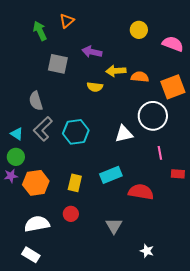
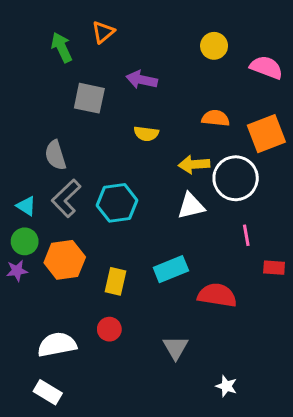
yellow arrow: (116, 71) -> (194, 164), moved
orange hexagon: (36, 183) -> (65, 260), moved

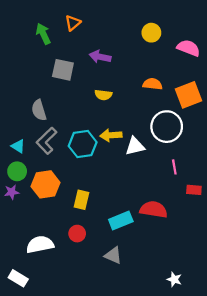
yellow arrow: (194, 164) -> (111, 135), moved
cyan rectangle: (171, 269) -> (121, 220), moved
gray triangle: (176, 348) -> (113, 255), moved, turned -36
white star: (226, 386) -> (174, 279), moved
white rectangle: (48, 392) -> (18, 278), moved

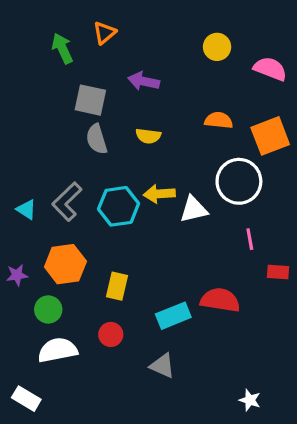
gray semicircle: (39, 110) -> (97, 139), moved
green circle: (17, 171) -> (48, 309), moved

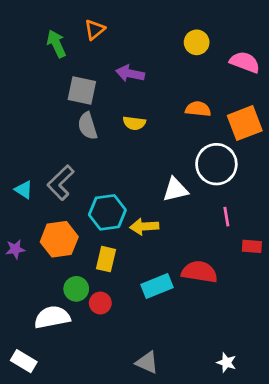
yellow arrow: (159, 194) -> (144, 227), moved
cyan hexagon: (119, 206) -> (107, 212), moved
green circle: (48, 309) -> (76, 289), moved
gray triangle: (162, 366) -> (147, 363), moved

